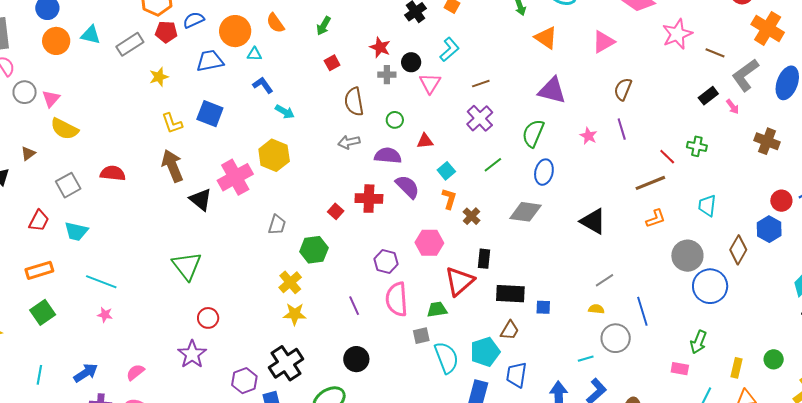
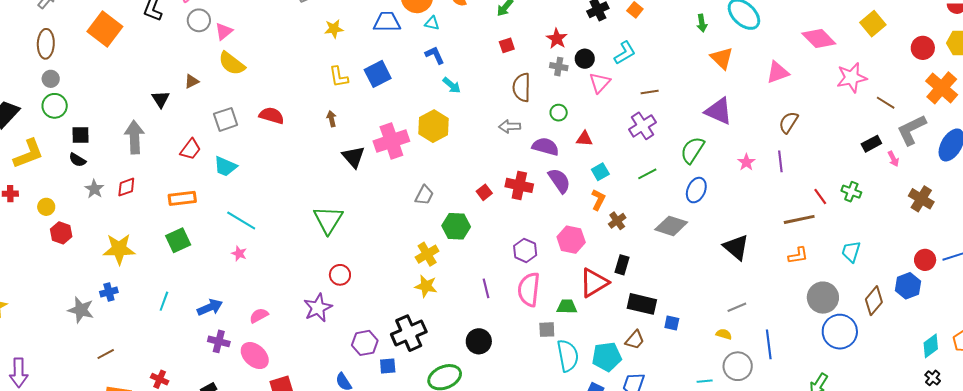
blue square: (210, 114) -> (378, 74), turned 32
brown arrow: (172, 166) -> (332, 119), size x0.5

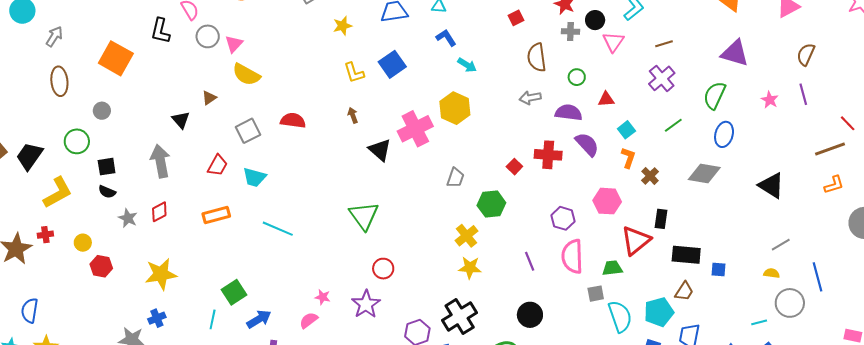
gray circle: (51, 79) -> (102, 111), moved
green square: (178, 240) -> (234, 292), moved
pink star: (239, 253) -> (323, 297), moved

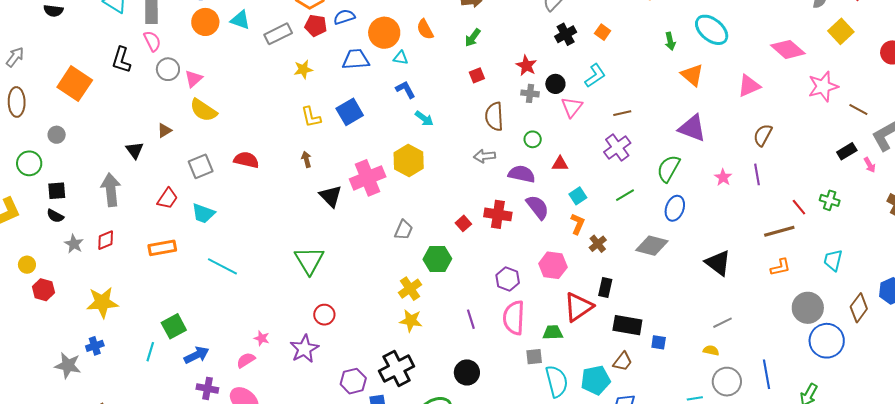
blue line: (817, 277) -> (767, 374), moved

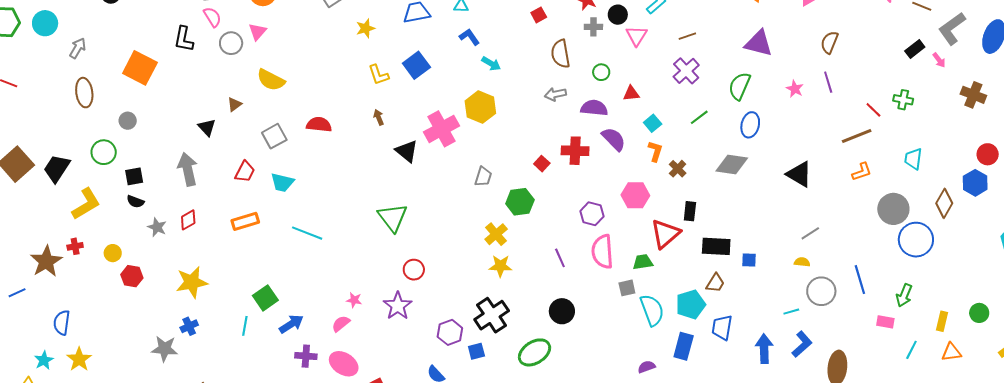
pink triangle: (194, 79) -> (257, 32), moved

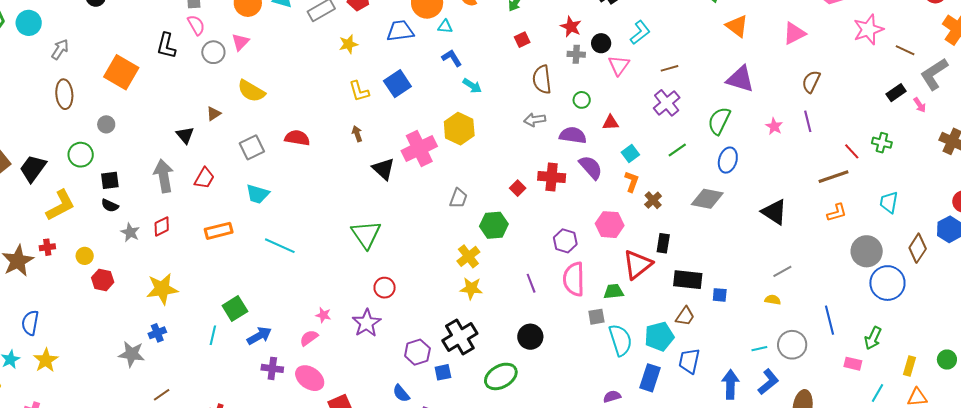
red trapezoid: (245, 172) -> (204, 178), moved
gray circle: (821, 291) -> (792, 345), moved

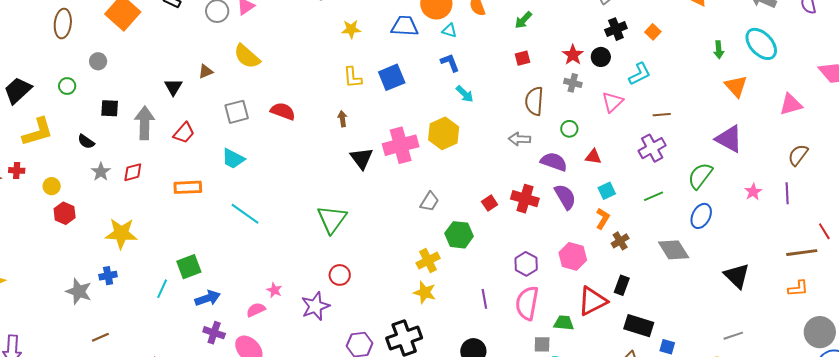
black circle: (601, 43) -> (601, 57), moved
green circle: (81, 155) -> (67, 86), size x0.7
black square: (110, 180) -> (110, 108), moved
gray diamond: (707, 199) -> (674, 250), turned 36

